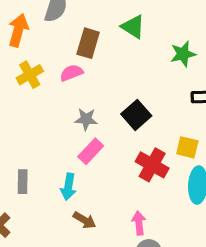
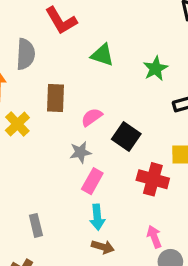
brown rectangle: (88, 43) -> (55, 98), moved
pink semicircle: (71, 73) -> (92, 117), moved
cyan arrow: (68, 187) -> (97, 217), moved

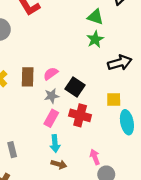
green triangle: (102, 55) -> (95, 17), moved
brown rectangle: (55, 98) -> (28, 77), moved
gray star: (80, 152) -> (52, 96), moved
red cross: (153, 179) -> (80, 115), moved

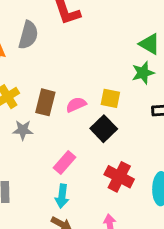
gray star: (52, 96) -> (23, 130), moved
yellow square: (114, 99) -> (110, 98), moved
red cross: (80, 115) -> (119, 177), moved

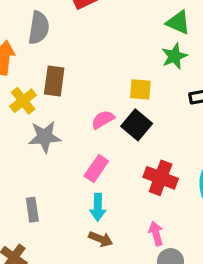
brown rectangle: (45, 102) -> (54, 81), moved
pink semicircle: (76, 105) -> (103, 120), moved
gray star: (23, 130) -> (45, 137), size x1.4

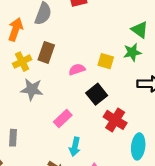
yellow square: (140, 89) -> (106, 61), moved
pink semicircle: (103, 120) -> (77, 69), moved
red cross: (161, 178) -> (115, 120), moved
cyan arrow: (98, 207) -> (75, 147), moved

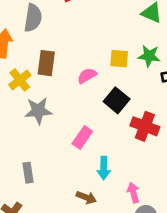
green star: (132, 52) -> (149, 56), moved, turned 30

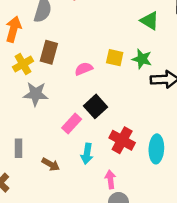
black square: (117, 100) -> (96, 106), moved
red cross: (145, 126) -> (122, 140), moved
brown arrow: (86, 197) -> (51, 164), moved

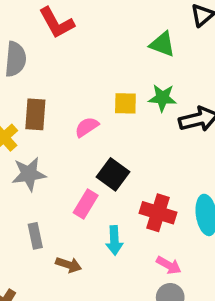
gray rectangle: (18, 148) -> (35, 236), moved
pink arrow: (110, 179) -> (169, 265), moved, turned 138

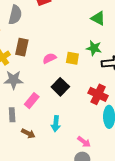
yellow square: (125, 103) -> (72, 58), moved
pink rectangle: (86, 204) -> (32, 101), moved
red cross: (158, 213) -> (98, 94), moved

